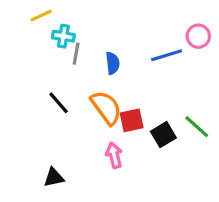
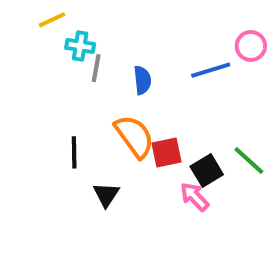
black line: (59, 103) -> (74, 152), moved, turned 40
pink arrow: (114, 155) -> (195, 197), moved, turned -30
black triangle: (54, 177) -> (106, 195), moved, turned -45

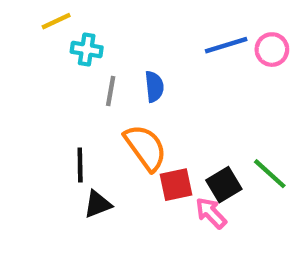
gray line: (96, 68) -> (111, 91), moved
blue line: (211, 70) -> (226, 45), moved
red square: (166, 152) -> (176, 185), moved
black triangle: (106, 195) -> (98, 204), moved, turned 36

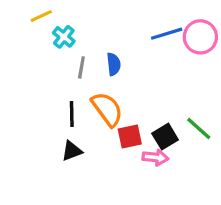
cyan cross: (87, 50) -> (64, 37), turned 30
pink circle: (272, 50) -> (200, 37), size x1.4
black line: (80, 165) -> (72, 114), moved
pink arrow: (211, 213) -> (155, 157), turned 140

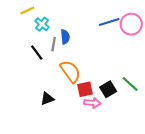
blue semicircle: (114, 64) -> (65, 37), moved
black line: (72, 114) -> (37, 52), moved, turned -35
pink arrow: (155, 157) -> (92, 103), moved

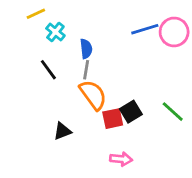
gray line: (54, 44) -> (86, 70), moved
black square: (108, 89) -> (131, 112), moved
pink arrow: (92, 103) -> (121, 159), moved

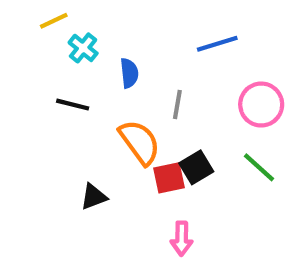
pink circle: (174, 32) -> (261, 105), moved
black line: (48, 70) -> (73, 105), turned -40
gray line: (86, 70) -> (177, 105), moved
pink arrow: (121, 159) -> (182, 239), turned 85

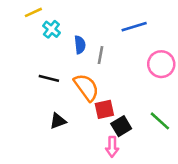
black line: (73, 105) -> (49, 78), moved
gray line: (177, 105) -> (101, 55), moved
black square: (196, 167) -> (121, 126), moved
green line: (259, 167) -> (160, 121), moved

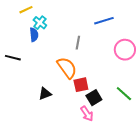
blue semicircle: (80, 45) -> (34, 35), moved
black line: (49, 78) -> (13, 58), moved
pink arrow: (112, 147) -> (87, 114), turned -35

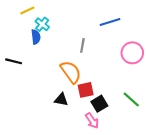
black triangle: (45, 94) -> (61, 99), moved, turned 32

